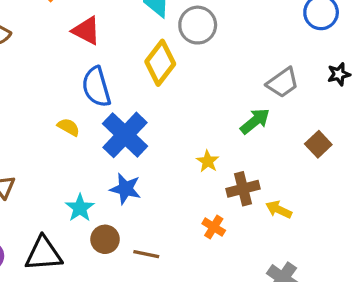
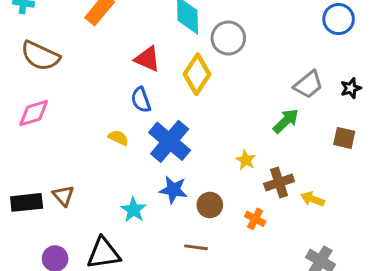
red triangle: (86, 31) -> (147, 59), moved
black star: (339, 74) -> (351, 88), moved
blue semicircle: (96, 87) -> (141, 100), size x0.7
brown square: (318, 144) -> (344, 138), turned -30
brown circle: (105, 239) -> (210, 205), moved

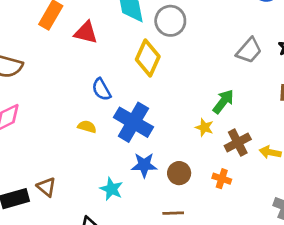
red triangle: (147, 59) -> (86, 33), moved
green arrow: (286, 121) -> (223, 102), moved

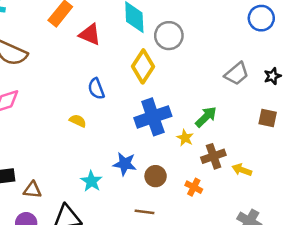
blue cross: (133, 122) -> (153, 117), moved, turned 32
brown triangle: (46, 187) -> (32, 190), moved, turned -42

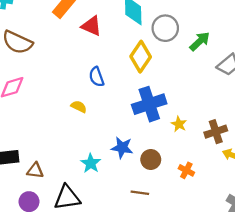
green arrow: (206, 117) -> (200, 41), moved
brown cross: (213, 156) -> (216, 132), moved

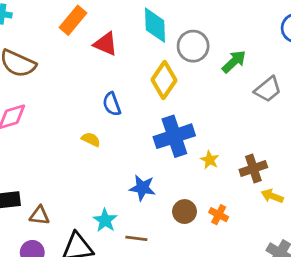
brown circle: (151, 160) -> (185, 212), moved
cyan star: (91, 163) -> (105, 220), moved
brown line: (140, 193) -> (136, 238), moved

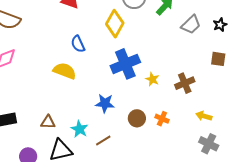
yellow semicircle: (91, 139) -> (65, 71), size x1.6
yellow arrow: (272, 196) -> (204, 116), moved
brown triangle: (39, 215) -> (48, 122), moved
brown line: (136, 238) -> (103, 141), turned -35

